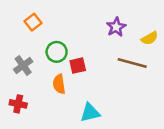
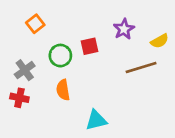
brown line: (132, 63) -> (141, 67), turned -32
red square: (78, 66) -> (89, 46), moved
red cross: (18, 104) -> (19, 98), moved

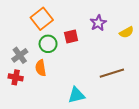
orange square: (35, 24) -> (42, 19), moved, size x1.5
brown line: (141, 67) -> (112, 73), moved
orange semicircle: (63, 90) -> (41, 68), moved

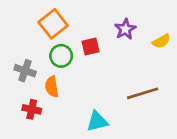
gray cross: (20, 55) -> (25, 71), turned -35
red cross: (16, 77) -> (32, 109), moved

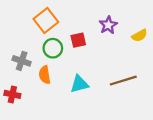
red cross: (32, 109) -> (12, 94), moved
cyan triangle: (97, 121) -> (79, 84), moved

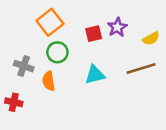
red square: (78, 40) -> (94, 34), moved
brown line: (123, 81) -> (141, 69), moved
cyan triangle: (79, 84) -> (95, 75), moved

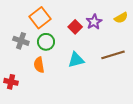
red square: (94, 34) -> (75, 27), turned -32
yellow semicircle: (151, 39) -> (121, 18), moved
gray cross: (24, 66) -> (21, 41), moved

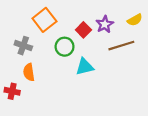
green circle: (46, 42) -> (65, 47), moved
brown line: (113, 55) -> (121, 46), moved
orange semicircle: (39, 65) -> (29, 72), moved

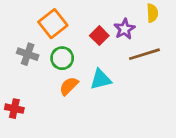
yellow semicircle: (135, 20) -> (152, 13), moved, turned -64
green circle: (65, 47) -> (62, 58), moved
orange semicircle: (29, 72) -> (69, 86), moved, turned 54

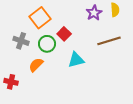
purple star: (124, 29) -> (94, 13), moved
red square: (99, 36) -> (64, 34), moved
orange semicircle: (69, 86) -> (36, 65), moved

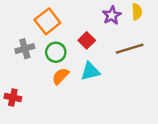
red square: (64, 34) -> (87, 40), moved
gray cross: (21, 41) -> (25, 49), turned -35
orange semicircle: (36, 65) -> (61, 76), moved

